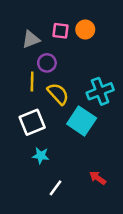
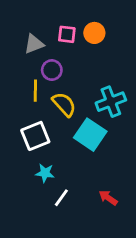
white line: (56, 188) -> (61, 198), moved

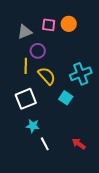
cyan square: (90, 135) -> (66, 98), size x0.6
white line: (61, 198) -> (45, 144), turned -64

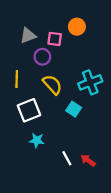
pink square: (49, 25) -> (55, 39), moved
yellow line: (26, 66) -> (17, 79), moved
white line: (45, 144) -> (67, 158), moved

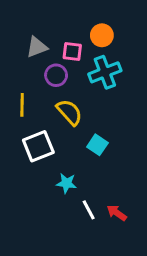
cyan cross: (90, 82) -> (105, 72), moved
cyan star: (37, 140) -> (66, 183), moved

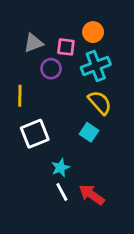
yellow semicircle: (69, 112) -> (100, 103), moved
cyan star: (66, 183) -> (61, 168), turned -30
white line: (89, 210) -> (62, 192), moved
red arrow: (117, 213) -> (92, 195), moved, size x1.4

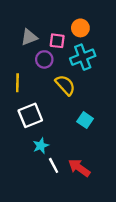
yellow semicircle: (100, 103) -> (65, 85), moved
cyan square: (89, 132) -> (85, 120), moved
cyan star: (61, 168) -> (41, 146), moved

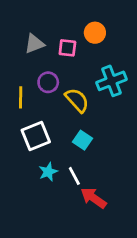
cyan cross: (83, 57) -> (111, 81), moved
purple circle: (44, 59) -> (48, 82), moved
cyan square: (85, 120) -> (83, 140), moved
white line: (54, 165) -> (74, 176), moved

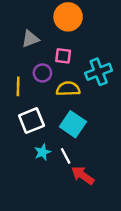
orange circle: (95, 33) -> (68, 17), moved, size x1.5
pink square: (67, 48) -> (63, 56), moved
yellow semicircle: (77, 100) -> (68, 89), turned -50
cyan square: (83, 140) -> (73, 124), size x1.5

